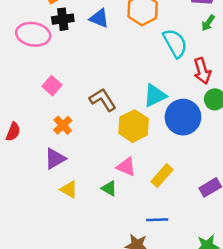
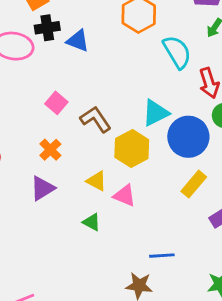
blue triangle: (99, 18) -> (78, 41), moved
pink square: (52, 86) -> (56, 103), moved
yellow rectangle: (162, 176) -> (194, 184), moved
green triangle: (109, 188) -> (92, 222), moved
yellow triangle: (69, 189) -> (97, 181), moved

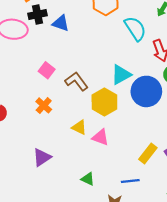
yellow rectangle: (194, 184) -> (148, 153), moved
purple triangle: (42, 188) -> (42, 157), moved
green triangle: (92, 222) -> (88, 179), moved

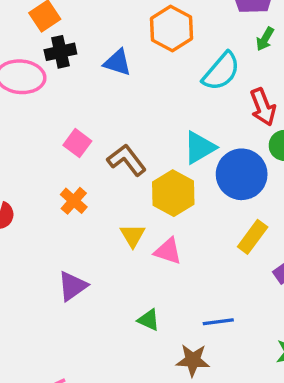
blue triangle: (61, 23) -> (118, 62), moved
cyan semicircle: (135, 29) -> (221, 71), turned 75
yellow triangle: (79, 127) -> (133, 235), turned 35
yellow rectangle: (148, 153) -> (253, 237), moved

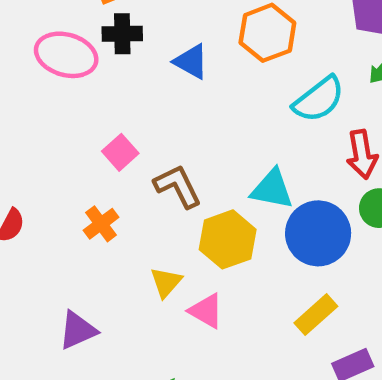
cyan triangle: (199, 148) -> (272, 189), turned 30

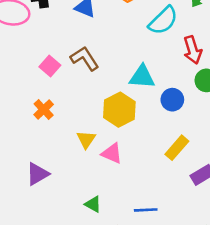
brown L-shape: (178, 186) -> (85, 58), moved
blue circle: (318, 233) -> (172, 100), size x0.6

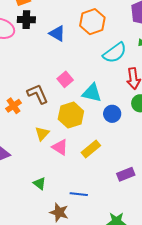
brown L-shape: (85, 58) -> (38, 94), moved
pink square: (50, 66) -> (65, 79), moved
yellow rectangle: (177, 148) -> (91, 149), moved

